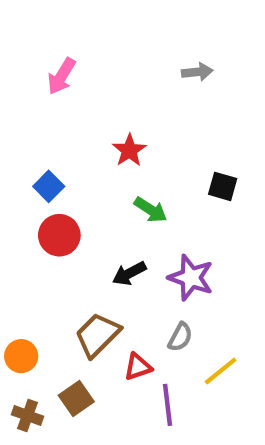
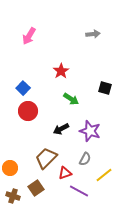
purple line: (167, 405) -> (79, 191), turned -54

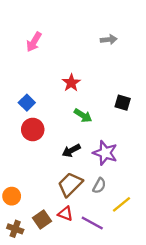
brown trapezoid: (46, 158) -> (70, 184), moved
red triangle: (65, 173) -> (65, 214), moved, turned 40

